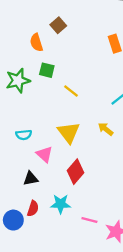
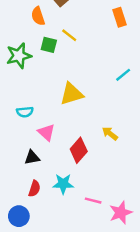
yellow line: (71, 91) -> (69, 35), moved
yellow arrow: (106, 129) -> (110, 133), moved
yellow triangle: (69, 132) -> (72, 94), moved, turned 50
blue circle: (13, 220) -> (19, 216), moved

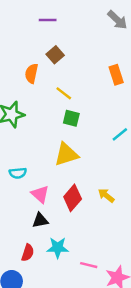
orange semicircle: (38, 16) -> (31, 73), turned 30
green square: (49, 45) -> (71, 118), moved
red diamond: (79, 150) -> (73, 198), moved
black triangle: (32, 157) -> (40, 220), moved

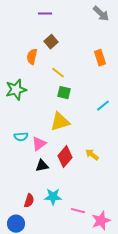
pink triangle: (40, 194) -> (39, 144), moved, turned 42
black triangle: (40, 220) -> (42, 166), moved

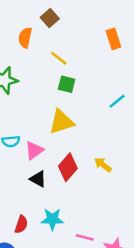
black triangle: (42, 166) -> (38, 179), turned 40

